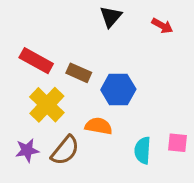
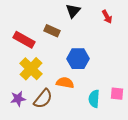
red arrow: (162, 26) -> (107, 17), turned 32
brown rectangle: (79, 73) -> (52, 31), moved

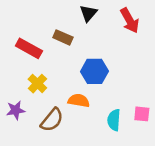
red arrow: (107, 17) -> (130, 20), size x1.5
yellow cross: (31, 69) -> (37, 84), size x0.7
purple star: (18, 99) -> (16, 110), moved

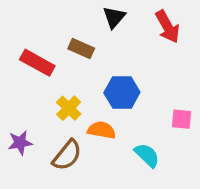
yellow cross: (37, 84) -> (69, 108), moved
pink square: (142, 114) -> (181, 119), moved
cyan semicircle: (114, 120) -> (147, 155), turned 130

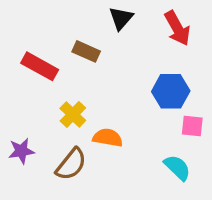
blue hexagon: (122, 92) -> (171, 91), moved
cyan semicircle: (147, 155) -> (177, 168), moved

